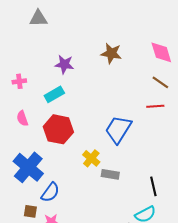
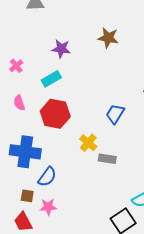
pink cross: (19, 81) -> (16, 66), turned -32
blue trapezoid: (118, 129) -> (115, 114), size x0.7
blue cross: (28, 167) -> (25, 152), turned -32

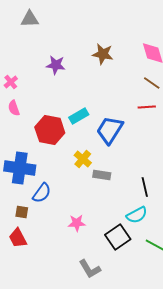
cyan rectangle: (51, 79) -> (79, 116), moved
pink semicircle: (19, 103) -> (14, 108), moved
blue trapezoid: (115, 114) -> (110, 130), size x1.4
pink star: (48, 207) -> (77, 223), moved

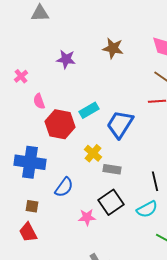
pink semicircle: (14, 108) -> (39, 101), moved
blue semicircle: (42, 193) -> (64, 187), moved
black square: (118, 237) -> (111, 202), moved

